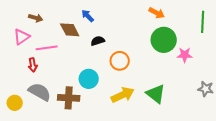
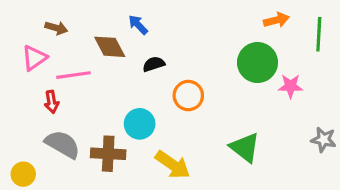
orange arrow: (157, 13) -> (276, 20), moved, turned -42
yellow arrow: (123, 95) -> (173, 165), moved, turned 60
yellow circle: (15, 103) -> (23, 174), moved

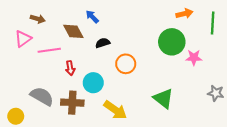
red arrow: (52, 102) -> (70, 68), moved

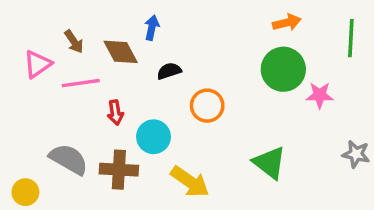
orange arrow: (184, 14) -> (287, 23), moved
blue arrow: (92, 17) -> (152, 28), turned 56
brown arrow: (38, 19) -> (74, 42), moved, turned 40

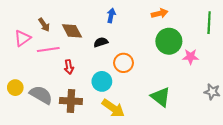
orange arrow: (287, 23) -> (160, 13), moved
blue arrow: (152, 28) -> (111, 15), moved
cyan circle: (154, 137) -> (102, 81), moved
yellow circle: (25, 192) -> (15, 88), moved

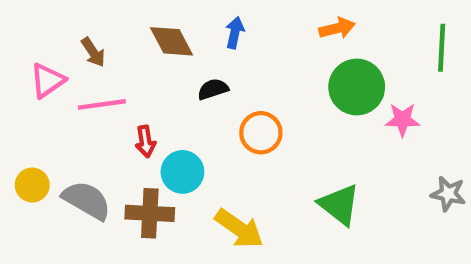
brown diamond: (72, 31) -> (172, 41), moved
cyan circle: (102, 81) -> (182, 172), moved

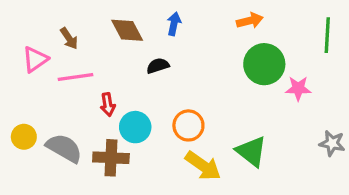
orange circle: (261, 133) -> (188, 125), moved
yellow arrow: (239, 229) -> (203, 166), moved

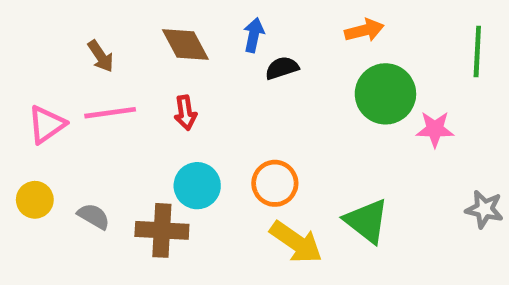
pink triangle: (35, 59) -> (47, 124), moved
black semicircle: (158, 66) -> (282, 68), moved
red arrow: (108, 105) -> (185, 113), moved
gray semicircle: (64, 148) -> (94, 216), size x0.6

